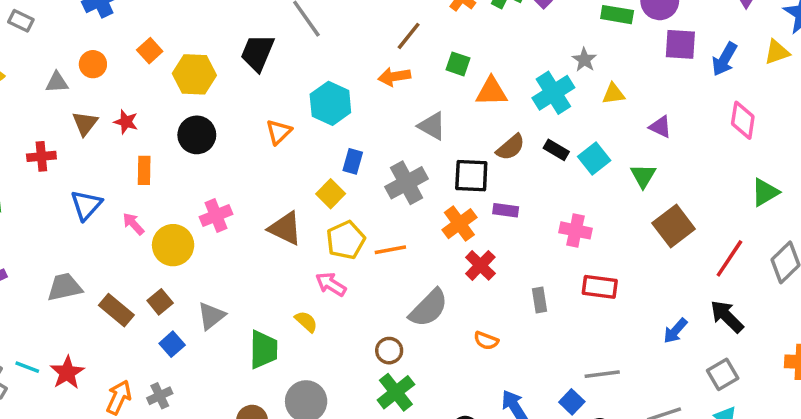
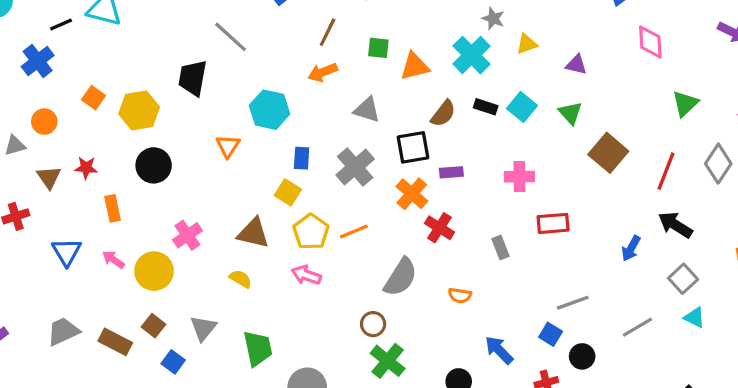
yellow semicircle: (306, 322) -> (241, 279), moved

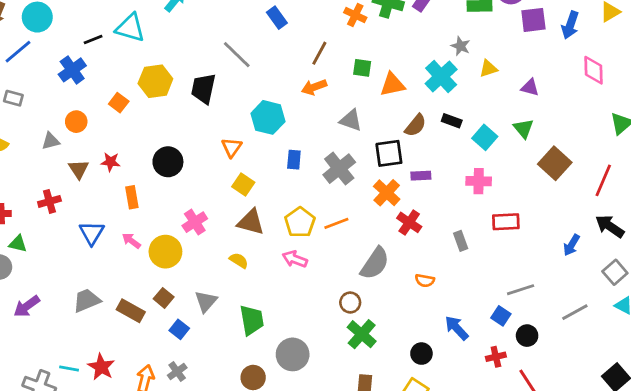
cyan square: (522, 107) -> (485, 137), moved
yellow hexagon: (139, 110) -> (155, 81), moved
yellow square: (288, 192) -> (243, 185), moved

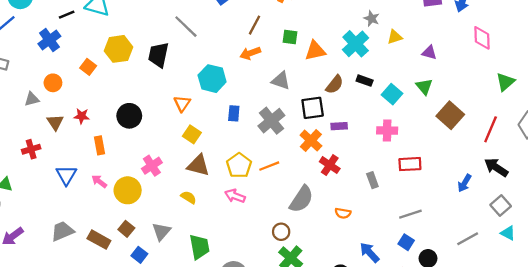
gray line: (521, 290) -> (410, 214), moved

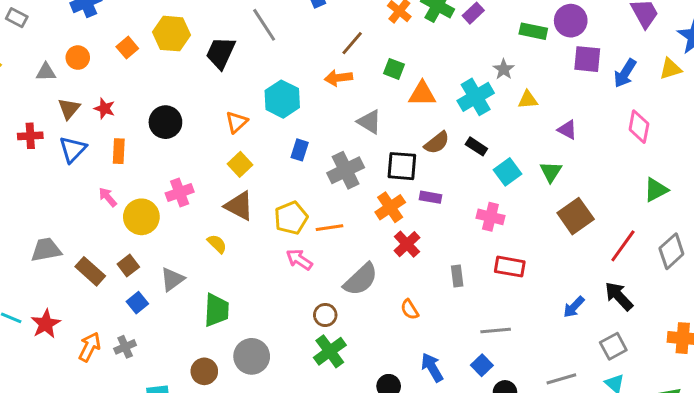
blue triangle: (66, 175) -> (73, 149), moved
pink arrow: (235, 196) -> (299, 260), moved
orange semicircle: (343, 213) -> (410, 309), turned 35

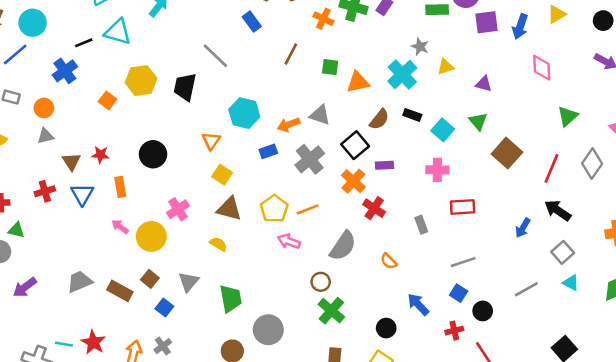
orange circle: (78, 58) -> (44, 108), moved
orange arrow: (338, 78) -> (289, 125), moved
blue rectangle: (300, 150) -> (268, 151), turned 66
black square: (402, 166) -> (355, 145), turned -32

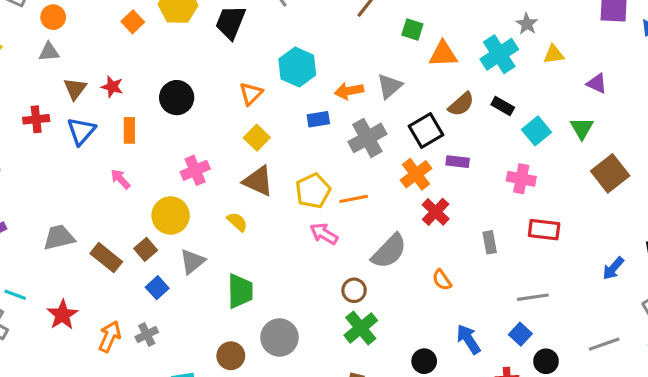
gray triangle: (320, 115) -> (390, 86), turned 50
yellow circle: (151, 236) -> (171, 215), moved
cyan line: (64, 344) -> (15, 295), moved

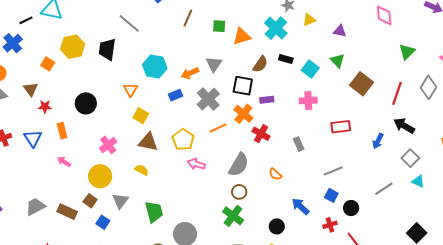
brown triangle: (75, 89) -> (31, 89), moved
black square: (426, 131) -> (243, 86), turned -35
orange line: (354, 199) -> (218, 128), moved
red rectangle: (544, 230) -> (341, 127), moved
brown circle: (354, 290) -> (239, 192), moved

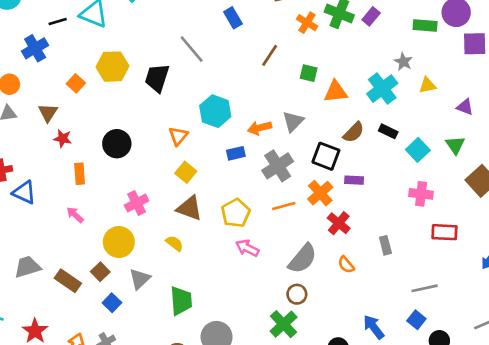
pink cross: (308, 101) -> (421, 194), moved
blue triangle: (33, 138) -> (24, 192), moved, turned -42
orange semicircle: (275, 174) -> (346, 265), moved

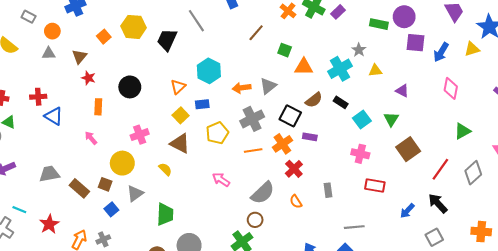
blue rectangle: (236, 153) -> (202, 104), moved
yellow pentagon: (236, 213) -> (217, 133), moved
brown square: (100, 272) -> (105, 184), turned -32

